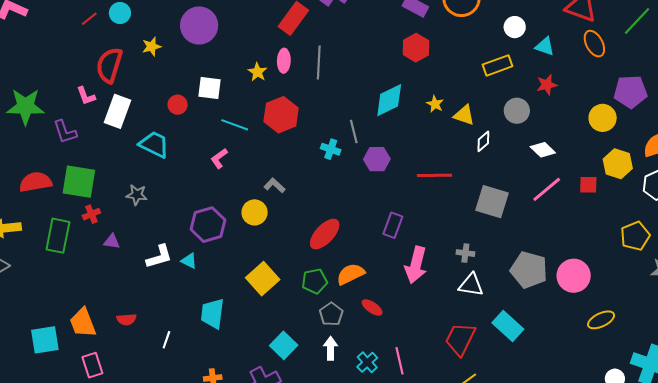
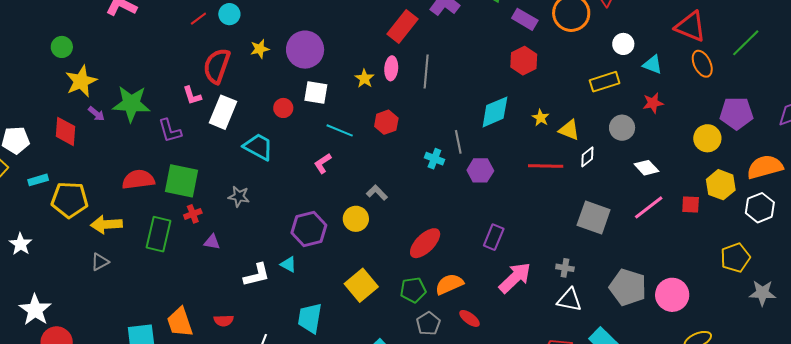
purple circle: (199, 25) -> (305, 50), moved
red hexagon: (281, 115) -> (386, 122), size x0.7
red line: (434, 175) -> (546, 166), moved
white L-shape: (159, 257) -> (257, 275), moved
pink arrow: (416, 265) -> (515, 278), turned -150

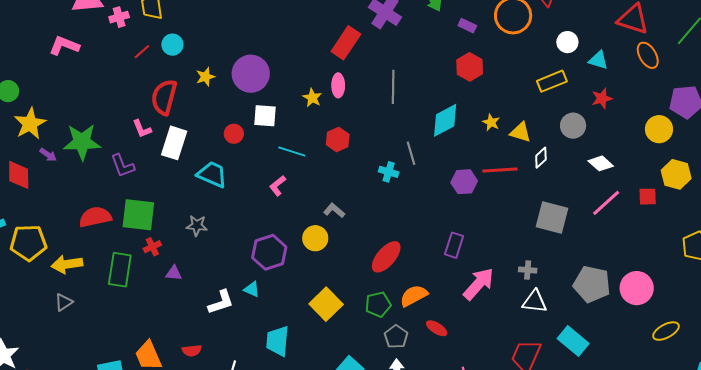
purple rectangle: (525, 19) -> (467, 26), size x0.7
gray line: (426, 71) -> (393, 87), moved
purple hexagon: (480, 170) -> (464, 182), moved

